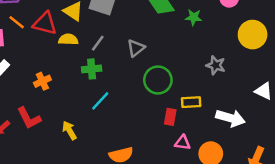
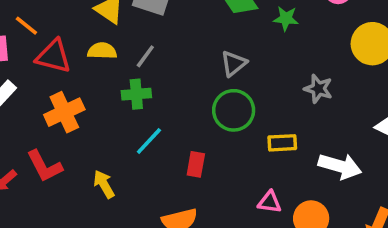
red triangle: (45, 23) -> (53, 56), moved
gray triangle: (136, 48) -> (234, 63), moved
orange cross: (42, 81) -> (64, 112), size x1.5
red rectangle: (170, 117) -> (196, 164), moved

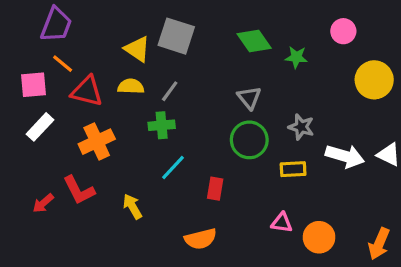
gray triangle: (234, 63) -> (249, 98), turned -30
gray star: (318, 89) -> (301, 127), moved
white arrow: (340, 166) -> (345, 156), moved

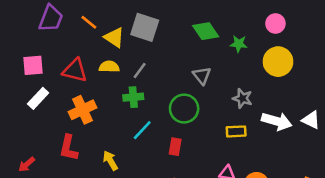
orange line: (63, 64) -> (89, 22), moved
yellow circle: (374, 80) -> (278, 62), moved
green circle: (249, 140) -> (184, 109), moved
red L-shape: (79, 190) -> (69, 148), turned 40
red arrow: (43, 203) -> (27, 164), moved

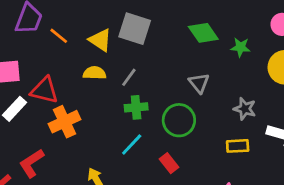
orange line: (89, 22) -> (59, 36), moved
red triangle: (75, 70) -> (44, 90), moved
green cross: (133, 97) -> (136, 107), moved
red rectangle: (175, 147) -> (169, 163), turned -48
red L-shape: (69, 148) -> (32, 163), moved, turned 44

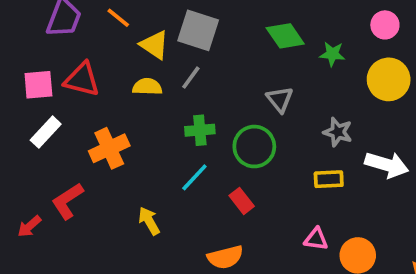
orange line: (59, 36) -> (118, 18), moved
gray line: (129, 77) -> (191, 78), moved
red triangle: (44, 90) -> (82, 79), moved

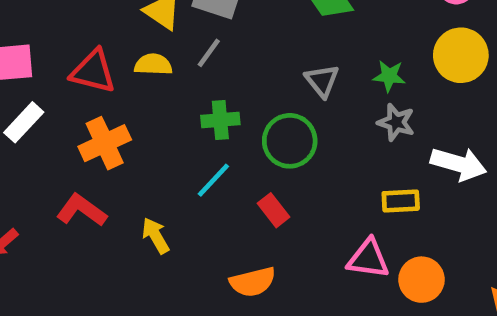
green star: (332, 54) -> (389, 76), moved
red triangle: (82, 79) -> (93, 71), moved
yellow rectangle: (329, 179) -> (401, 201), moved
red L-shape: (67, 201) -> (82, 210), moved, turned 69
pink triangle: (316, 239) -> (368, 259), size x1.4

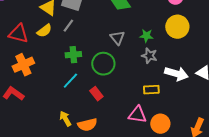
yellow semicircle: (153, 65) -> (44, 31), turned 140
yellow arrow: (156, 236) -> (65, 119), moved

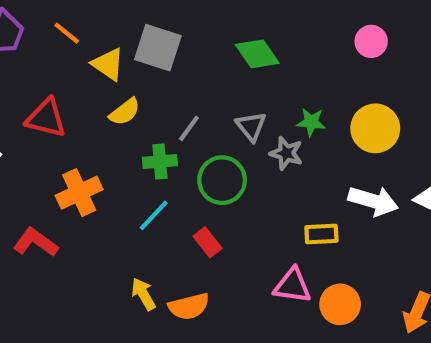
gray line: (68, 26) -> (189, 128), moved
yellow circle: (177, 27) -> (375, 128), moved
yellow semicircle: (44, 31) -> (125, 112), moved
gray star: (149, 56) -> (286, 153), moved
orange cross: (23, 65) -> (79, 193), moved

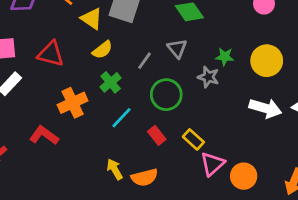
gray triangle: (251, 126) -> (177, 48), moved
green cross: (160, 161) -> (111, 82), moved, turned -35
yellow rectangle: (321, 234) -> (193, 139), moved, turned 45
pink triangle: (292, 286) -> (212, 164), turned -50

